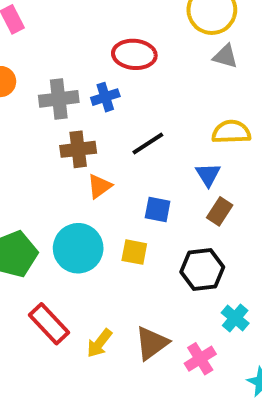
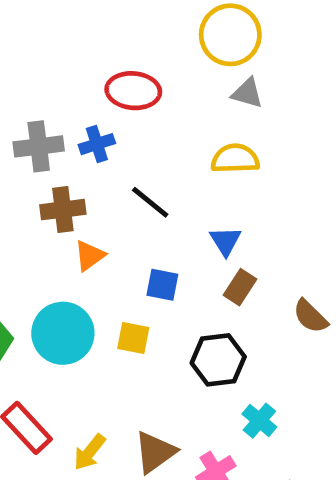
yellow semicircle: (231, 132) -> (235, 159), moved
black line: (148, 144) -> (150, 202), turned 72

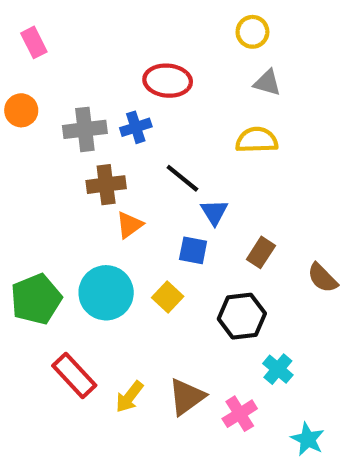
yellow circle: (230, 35) -> (252, 32), size x0.6
blue triangle: (225, 241) -> (214, 212), moved
yellow square: (133, 338) -> (168, 297), turned 32

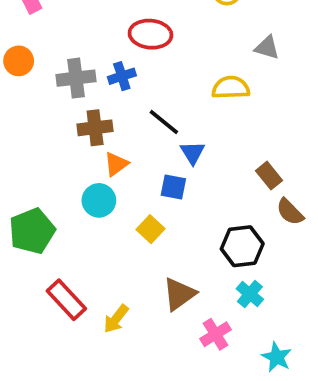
gray triangle: (267, 83) -> (267, 48), moved
brown rectangle: (261, 252) -> (269, 176), moved, turned -72
cyan circle: (106, 293) -> (99, 200), moved, size x0.7
black hexagon: (242, 316) -> (242, 246), moved
brown triangle: (187, 397) -> (179, 294), moved

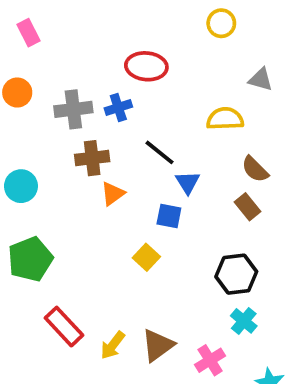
brown rectangle: (269, 176) -> (248, 207), moved
cyan circle: (99, 200) -> (21, 186), moved
brown semicircle: (290, 212) -> (255, 169), moved
brown triangle: (179, 294) -> (158, 345), moved

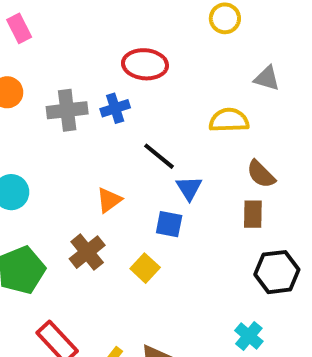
brown cross: (92, 158) -> (87, 252), moved, turned -32
brown rectangle: (248, 207) -> (253, 214), turned 40
black hexagon: (236, 274) -> (277, 272), moved

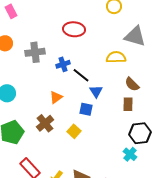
gray triangle: (267, 78) -> (135, 36), size x1.6
blue cross: (115, 108) -> (63, 64), moved
cyan cross: (249, 336) -> (130, 154), moved

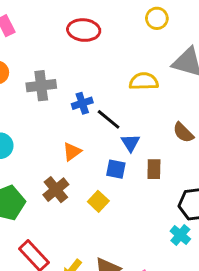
red ellipse: (74, 29) -> (84, 30), moved
yellow semicircle: (116, 57) -> (144, 81), moved
brown rectangle: (128, 104) -> (154, 169), moved

